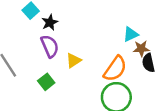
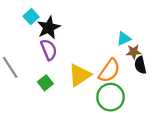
black star: (50, 22) -> (49, 28), size x1.5
yellow triangle: (74, 60) -> (80, 75), moved, size x1.6

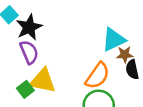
cyan triangle: (124, 39) -> (114, 40), size x1.5
yellow triangle: (80, 75) -> (43, 81), moved, turned 45

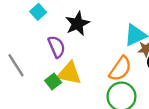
black star: (29, 27) -> (77, 24), moved

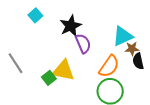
purple semicircle: (57, 47) -> (83, 43), moved

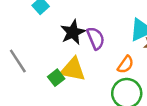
black star: (71, 26) -> (73, 32), moved
orange semicircle: (109, 66) -> (126, 65), size x0.7

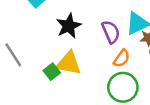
purple semicircle: (96, 38) -> (111, 32), moved

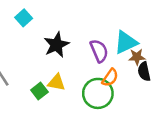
yellow triangle: (69, 63) -> (56, 82), size x0.7
green circle: (123, 87) -> (98, 93), moved

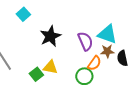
cyan triangle: (126, 42) -> (107, 34), turned 45
brown star: (137, 57) -> (107, 51), moved
green circle: (98, 93) -> (84, 76), size x0.7

